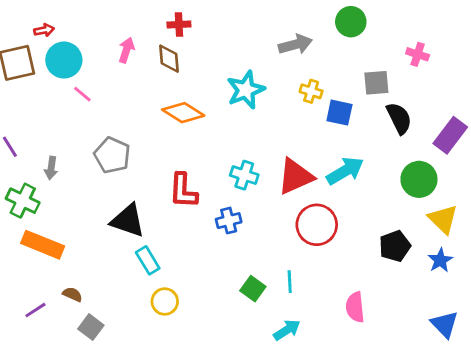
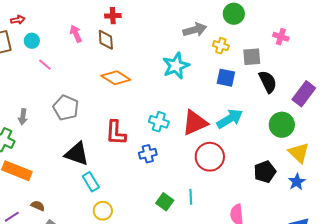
pink arrow: (126, 50) -> (76, 34), turned -42
cyan circle: (64, 60) -> (32, 41), size x0.6
cyan star: (246, 90) -> (176, 66), moved
yellow cross: (311, 91) -> (221, 46), moved

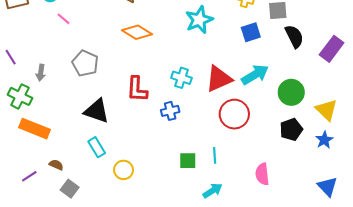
blue square: (226, 78) -> (251, 32), turned -30
green circle: (282, 125) -> (291, 92), moved
cyan rectangle: (91, 182) -> (97, 147), moved
green square: (165, 202) -> (188, 161), turned -36

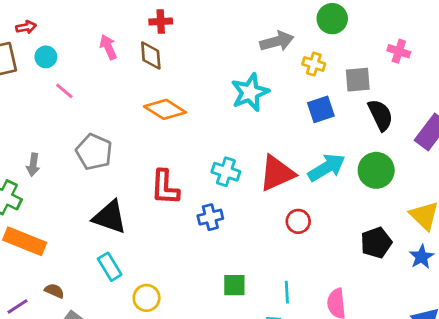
green circle: (291, 92) -> (376, 170), moved
red circle: (234, 114) -> (298, 221), size x0.6
cyan line: (215, 155) -> (287, 292), moved

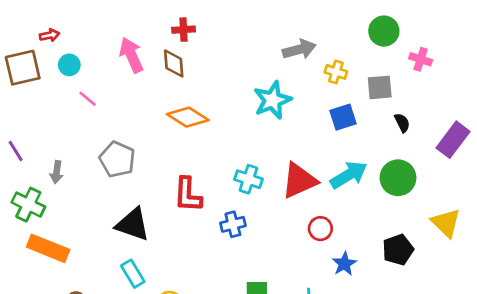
green circle: (332, 19) -> (384, 31), moved
pink arrow: (108, 47) -> (131, 55), size x1.4
black semicircle: (380, 115) -> (402, 123), size x0.6
blue star: (422, 257) -> (344, 264), moved

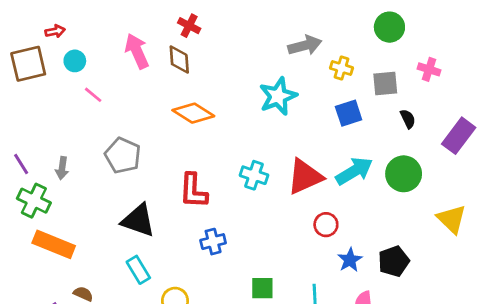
red cross: (184, 30) -> (189, 26), turned 30
pink cross: (421, 59) -> (429, 69), moved
purple line: (16, 151) -> (21, 164), moved
blue cross: (233, 224) -> (213, 242), moved
black pentagon: (398, 250) -> (394, 261), moved

